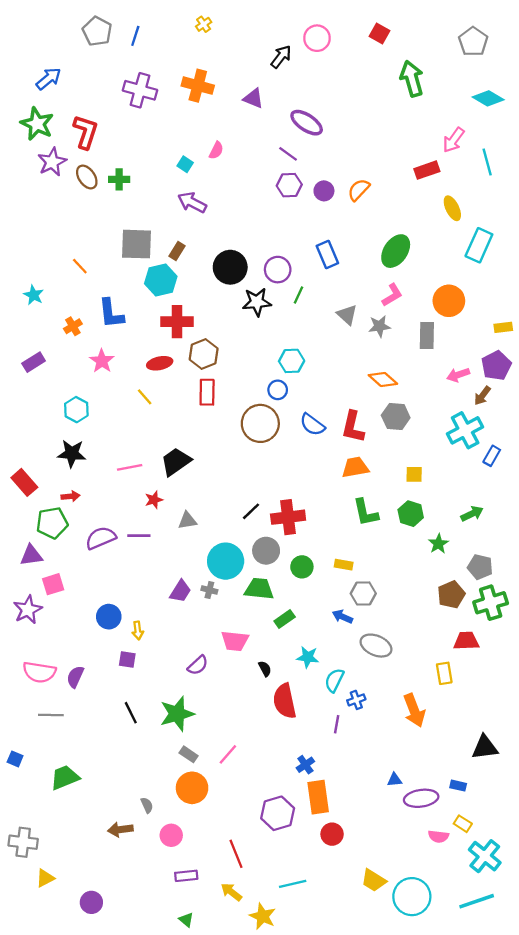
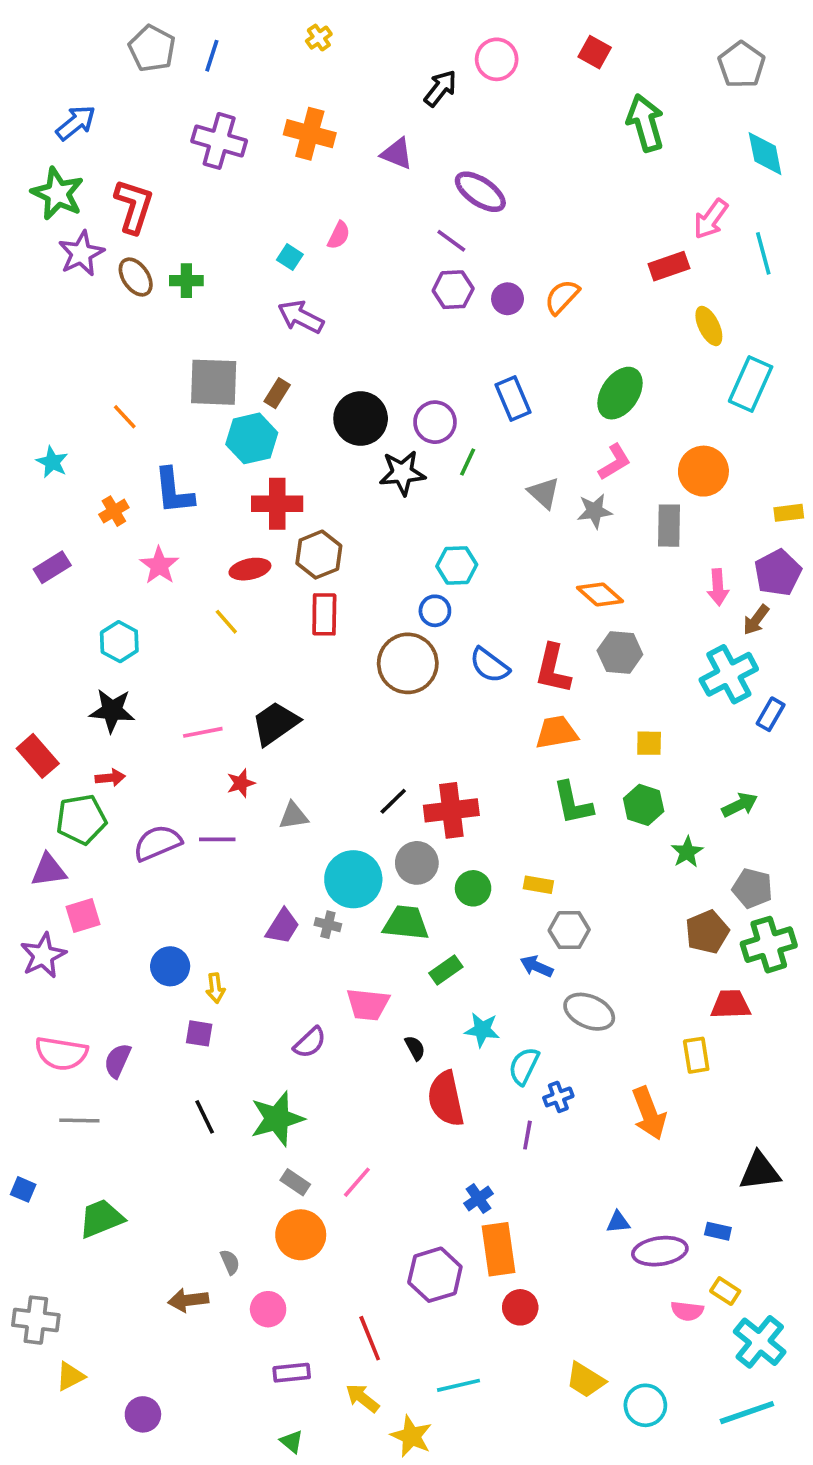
cyan diamond: (488, 98) -> (765, 154), turned 48
pink arrow: (458, 375) -> (718, 587), turned -75
cyan circle: (412, 897) -> (645, 1405), size x0.7

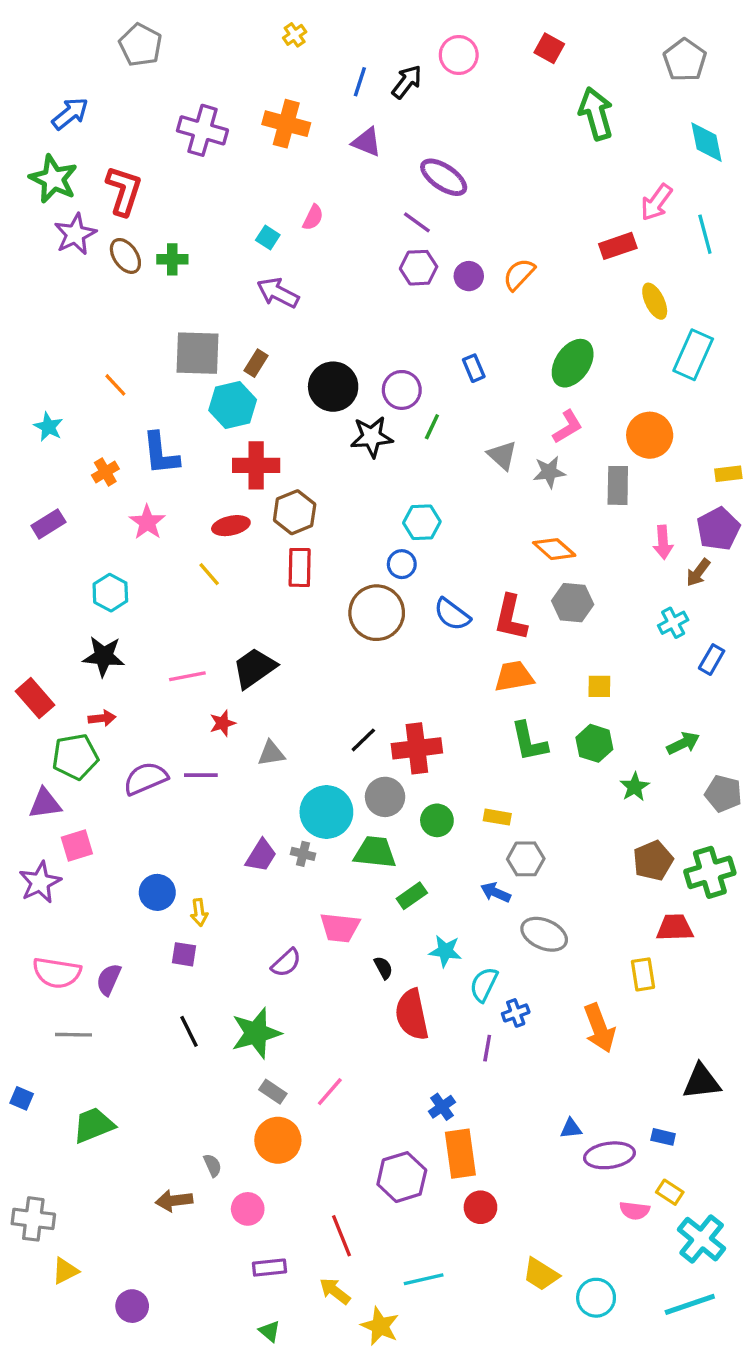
blue line: (212, 56) -> (360, 82), moved
blue rectangle: (513, 399) -> (474, 368), size x0.7
cyan cross: (729, 674) -> (673, 623), size x0.6
gray pentagon: (752, 888) -> (723, 794), moved

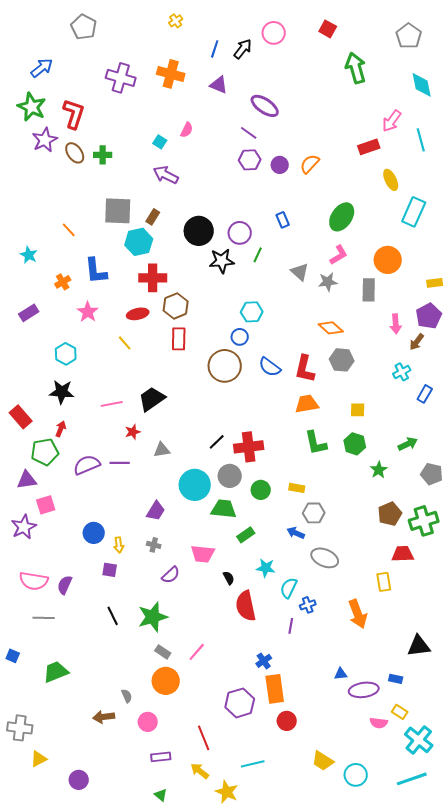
red arrow: (102, 718) -> (61, 429), turned -63
gray cross: (303, 854) -> (154, 545), moved

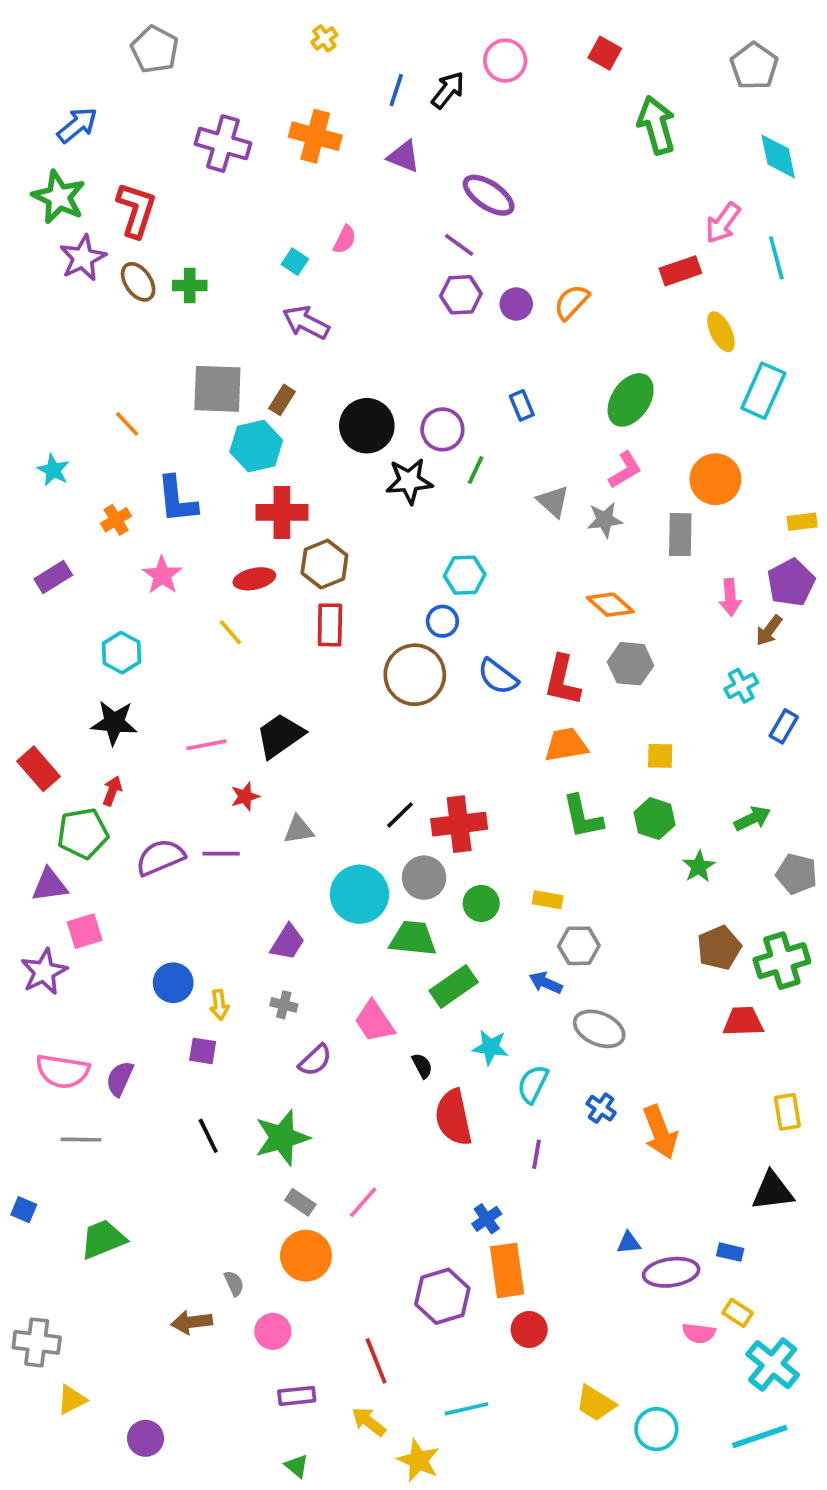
green rectangle: (246, 535) -> (454, 986), size x1.4
pink trapezoid: (203, 554) -> (374, 1021), turned 50
yellow rectangle: (384, 582) -> (787, 1112), moved
blue cross: (308, 605) -> (601, 1108), moved, turned -35

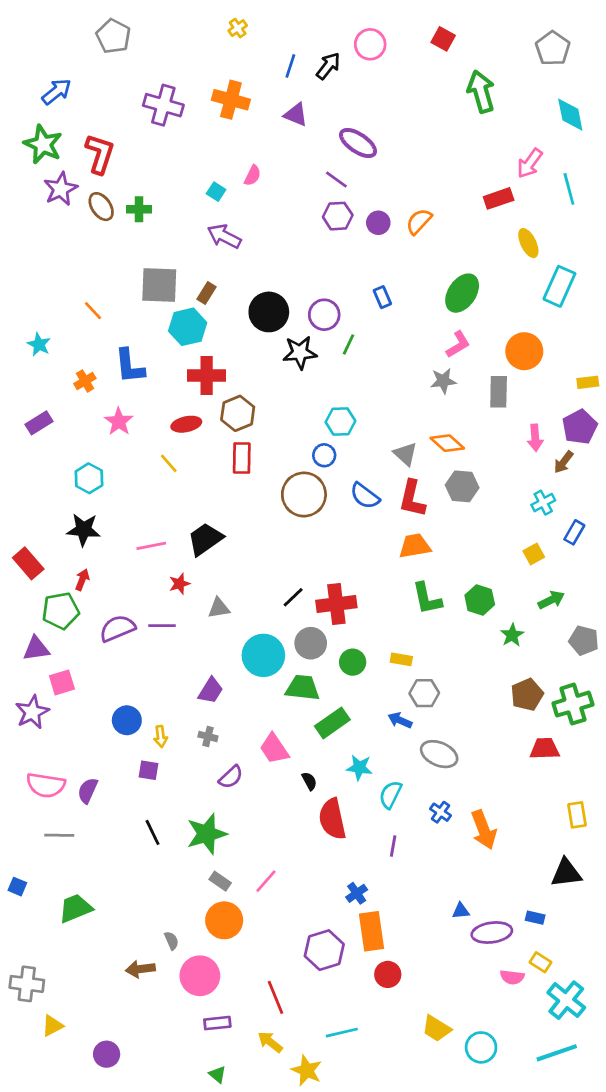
gray triangle: (553, 501) -> (405, 454), moved
yellow square: (660, 756) -> (534, 554), moved, turned -30
pink circle: (273, 1331) -> (200, 976), size x1.5

